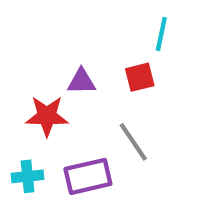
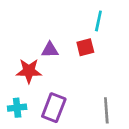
gray line: (133, 142) -> (106, 110), moved, turned 30
purple rectangle: (88, 176) -> (54, 108), turned -56

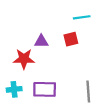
cyan line: (98, 21) -> (82, 17), turned 70
purple rectangle: (54, 108) -> (45, 89), turned 70

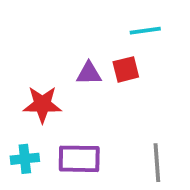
purple triangle: (41, 41) -> (89, 73), moved

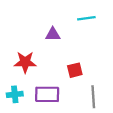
red square: (126, 69) -> (75, 70), moved
purple triangle: (89, 73) -> (53, 34), moved

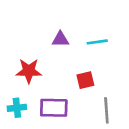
cyan line: (86, 18) -> (97, 42), moved

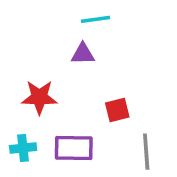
cyan line: (97, 42) -> (95, 19), moved

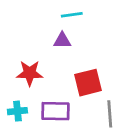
red square: (117, 110) -> (88, 83), size x1.5

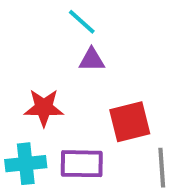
cyan line: (72, 15) -> (82, 22), moved, turned 50
cyan cross: (17, 111) -> (26, 164), size x1.4

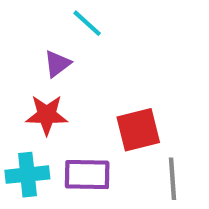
purple triangle: (92, 60) -> (57, 64), moved, turned -36

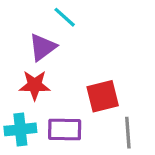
purple triangle: (57, 64) -> (42, 47), size x1.4

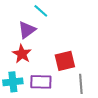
red star: (35, 85) -> (22, 54), turned 30

